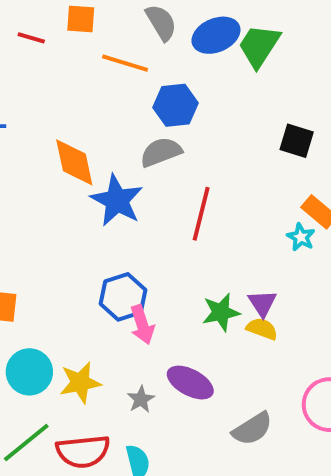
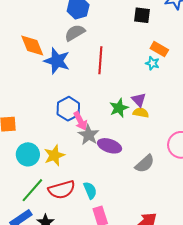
gray star: (141, 399) -> (89, 135), moved, size x1.5

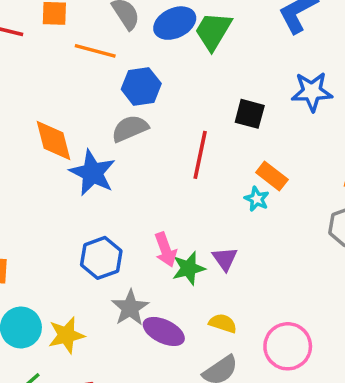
red line: (100, 60) -> (200, 155), moved
yellow semicircle: (141, 113) -> (223, 323), moved
pink arrow: (80, 121) -> (166, 250), moved

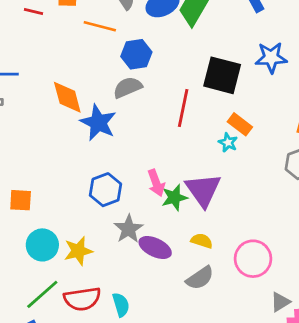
black square: (250, 114) -> (222, 75), size x1.6
purple triangle: (225, 259) -> (203, 190), size x1.8

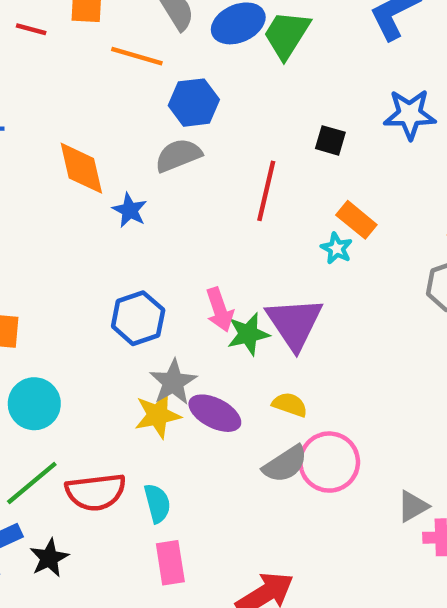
black square: (222, 75) -> (330, 140), size x0.5
blue star: (98, 123) -> (130, 210), size x0.6
yellow star: (78, 251) -> (158, 415), moved
pink circle: (253, 259) -> (329, 462), moved

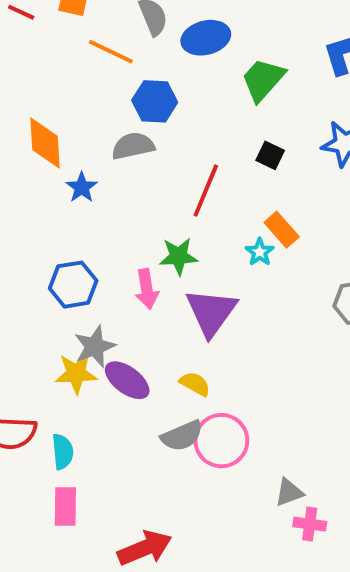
green trapezoid: (287, 35) -> (263, 80), moved
green star: (248, 334) -> (178, 256), moved

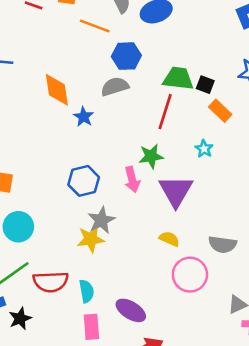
green trapezoid: (263, 80) -> (178, 79), moved, turned 60
orange rectangle: (282, 230) -> (220, 111), moved
purple ellipse: (127, 380) -> (131, 310), moved
gray semicircle: (182, 436) -> (223, 244), moved, turned 36

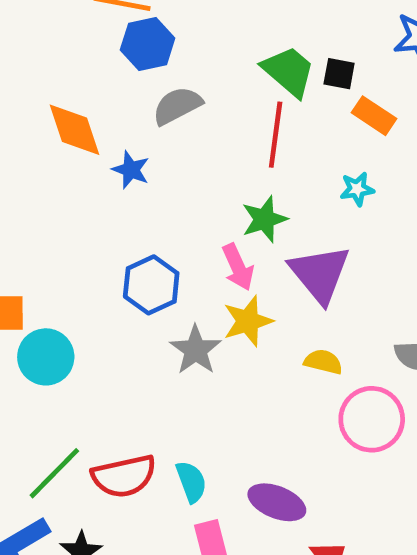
blue hexagon: (126, 56) -> (148, 44), moved
green trapezoid: (178, 79) -> (289, 71), turned 44
cyan star: (204, 149) -> (357, 189), turned -30
cyan circle: (18, 227) -> (46, 357), moved
yellow star: (91, 239) -> (248, 321), moved

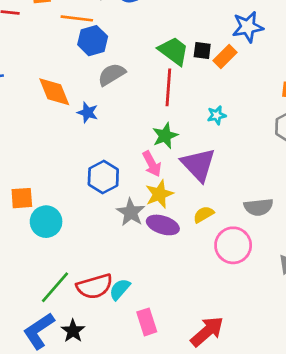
orange rectangle: (374, 116) -> (225, 56), moved, turned -75
yellow semicircle: (323, 362) -> (204, 214), turned -40
cyan semicircle: (191, 482) -> (120, 289), moved, turned -115
purple ellipse: (277, 502) -> (163, 225), moved

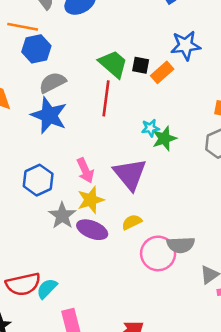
blue star: (88, 112) -> (49, 115), moved, size x1.8
green star: (165, 136) -> (164, 138), moved
gray semicircle: (258, 207) -> (181, 245), moved

